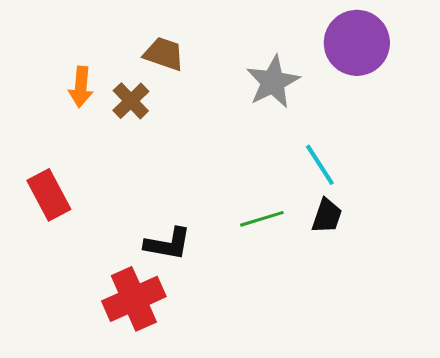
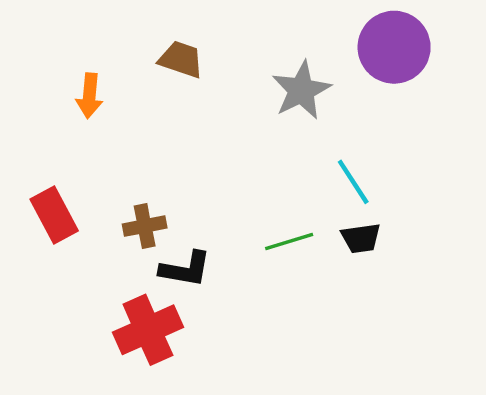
brown cross: (131, 101) -> (145, 226), moved, turned 33
black trapezoid: (327, 216) -> (361, 238), turned 63

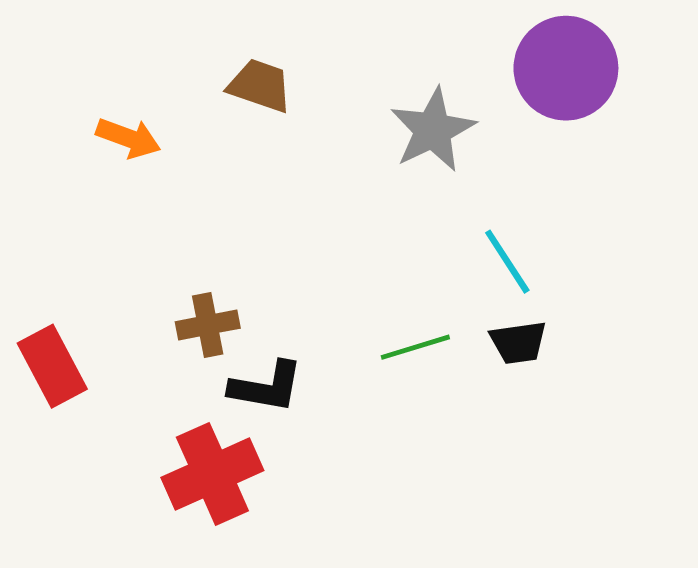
orange arrow: (89, 96) -> (128, 138), turned -75
red rectangle: (54, 215) -> (52, 366), moved

